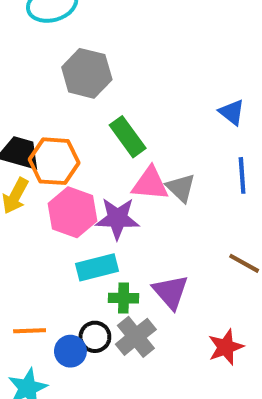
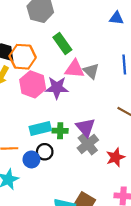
blue triangle: (232, 112) -> (117, 18), moved, turned -32
cyan rectangle: (97, 267) -> (40, 129), moved
gray cross: (136, 337) -> (88, 144), moved

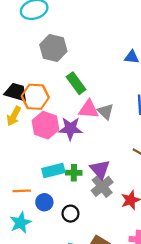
black circle: (45, 152) -> (70, 214), moved

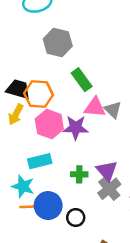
cyan rectangle: (53, 170) -> (40, 161), moved
orange line: (22, 191) -> (29, 207), moved
blue circle: (44, 202) -> (48, 206), size x1.5
cyan star: (21, 223) -> (23, 186), moved, turned -30

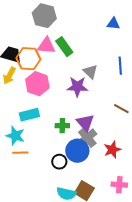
pink triangle: (95, 107) -> (46, 46), moved
purple star: (76, 128) -> (77, 87), moved
blue circle: (48, 206) -> (77, 151), moved

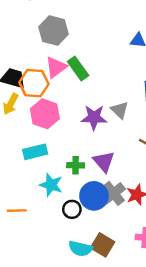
pink triangle: (46, 46) -> (56, 67), turned -42
gray triangle: (90, 72) -> (120, 110), moved
cyan star: (15, 136) -> (51, 185), moved
gray cross: (87, 138) -> (114, 193), moved
orange line: (20, 153) -> (17, 211), moved

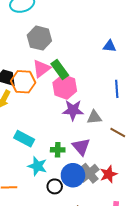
gray triangle: (120, 110) -> (94, 117), moved, turned -49
pink hexagon: (45, 114) -> (65, 87), moved
cyan rectangle: (35, 152) -> (24, 139), turned 42

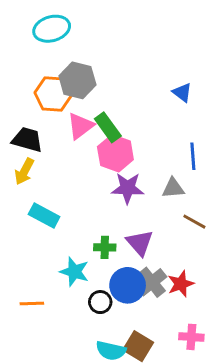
blue triangle: (110, 46) -> (182, 92), turned 32
orange hexagon: (23, 82) -> (53, 94), moved
gray triangle: (94, 117) -> (173, 188), moved
cyan rectangle: (24, 139) -> (44, 215), moved

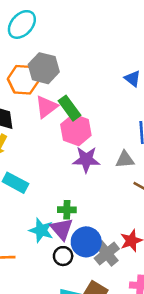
cyan ellipse: (52, 29) -> (22, 24), turned -32
purple triangle: (140, 243) -> (62, 229), moved
gray cross: (152, 282) -> (107, 253), moved

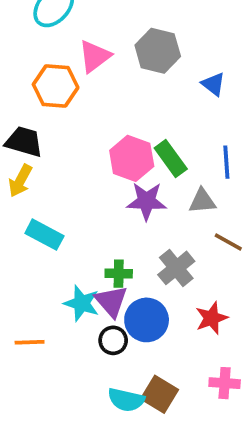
gray hexagon: (44, 68) -> (158, 51), moved
pink triangle: (46, 107) -> (95, 56), moved
green rectangle: (69, 108) -> (171, 158), moved
gray cross: (107, 253) -> (176, 268), moved

